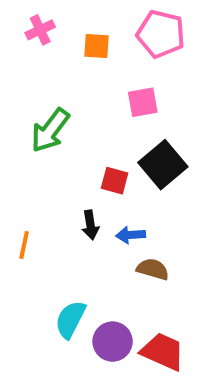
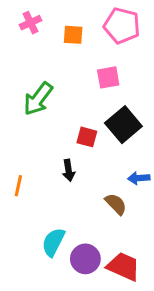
blue arrow: (131, 235) -> (139, 178), moved
brown semicircle: (153, 269) -> (116, 204), turned 30

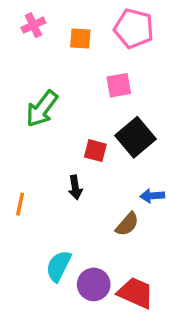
brown semicircle: (116, 204) -> (127, 224), turned 85

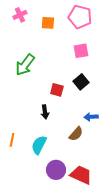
pink square: (119, 85) -> (81, 51), moved
black square: (136, 137) -> (81, 82), size x0.7
orange line: (20, 204) -> (12, 140), moved
cyan semicircle: (59, 266) -> (39, 145), moved

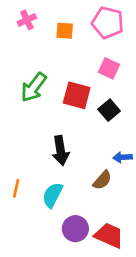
pink square: (81, 51) -> (109, 68), turned 35
red square: (57, 90) -> (77, 95), moved, size x1.5
black arrow: (45, 112) -> (61, 151), size x1.5

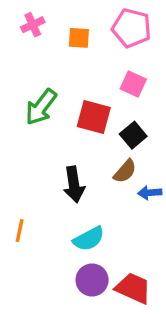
brown semicircle: (102, 180) -> (125, 171), moved
cyan semicircle: (52, 195) -> (89, 239), moved, turned -145

